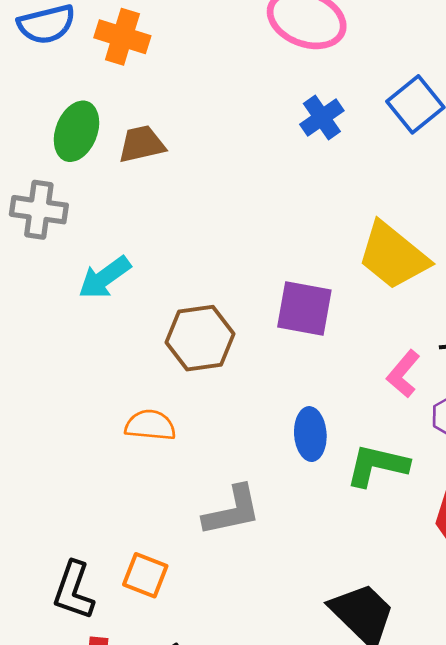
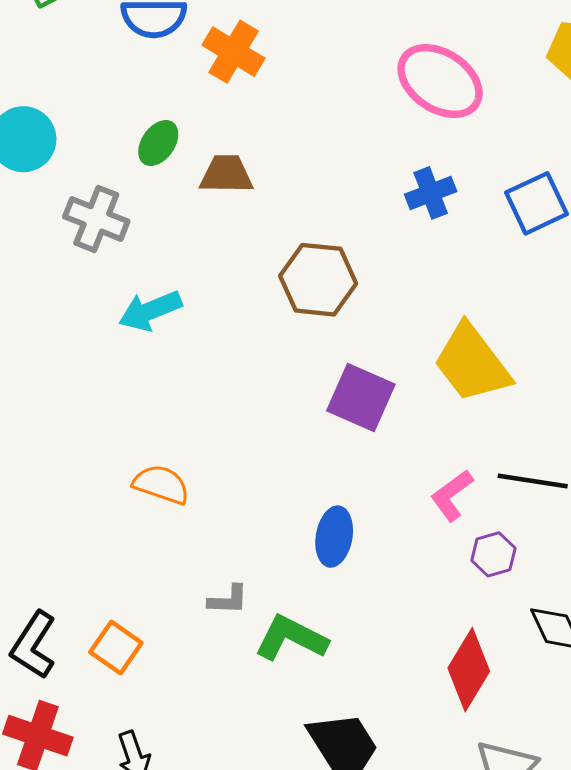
green ellipse: (77, 131) -> (158, 143), size x0.7
brown hexagon: (200, 338) -> (318, 280), moved
green L-shape: (377, 465) -> (291, 638), moved
gray L-shape: (232, 511) -> (228, 600), size x0.6

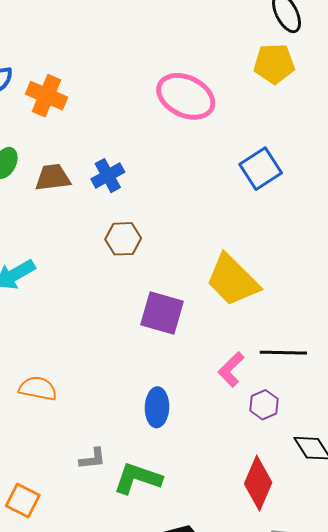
blue cross: (431, 193) -> (108, 176), moved
brown hexagon: (318, 280) -> (123, 239), size x0.7

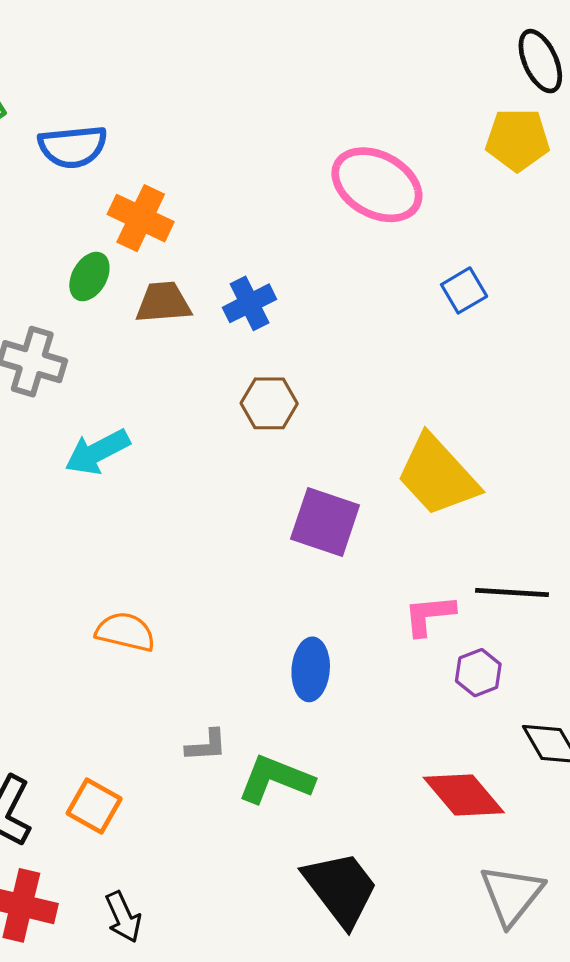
orange cross: (47, 96) -> (141, 218), moved
blue square: (261, 169) -> (464, 290), moved, size x0.7
pink L-shape: (231, 369) -> (429, 615), turned 36
red diamond: (258, 483) -> (464, 795), turned -66

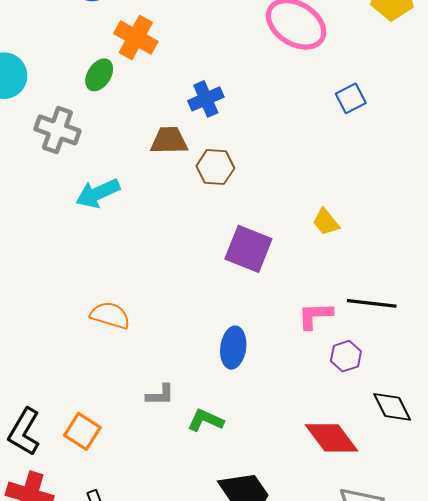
brown trapezoid: (163, 303) -> (169, 141), moved
yellow trapezoid: (437, 476) -> (326, 222), size x0.5
green L-shape: (276, 779) -> (205, 420), size x0.7

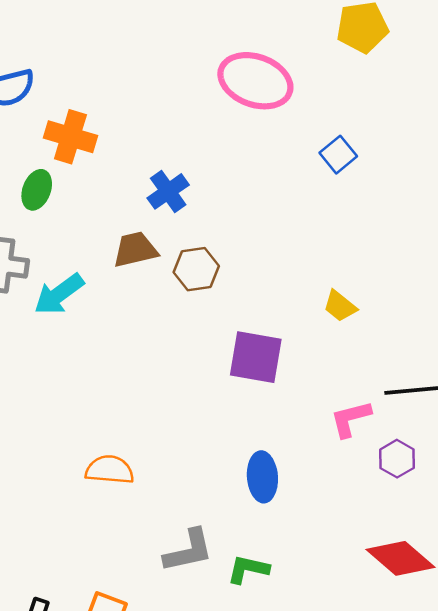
cyan arrow: (98, 193) -> (59, 294), moved
gray L-shape: (160, 395) -> (188, 551), size x1.5

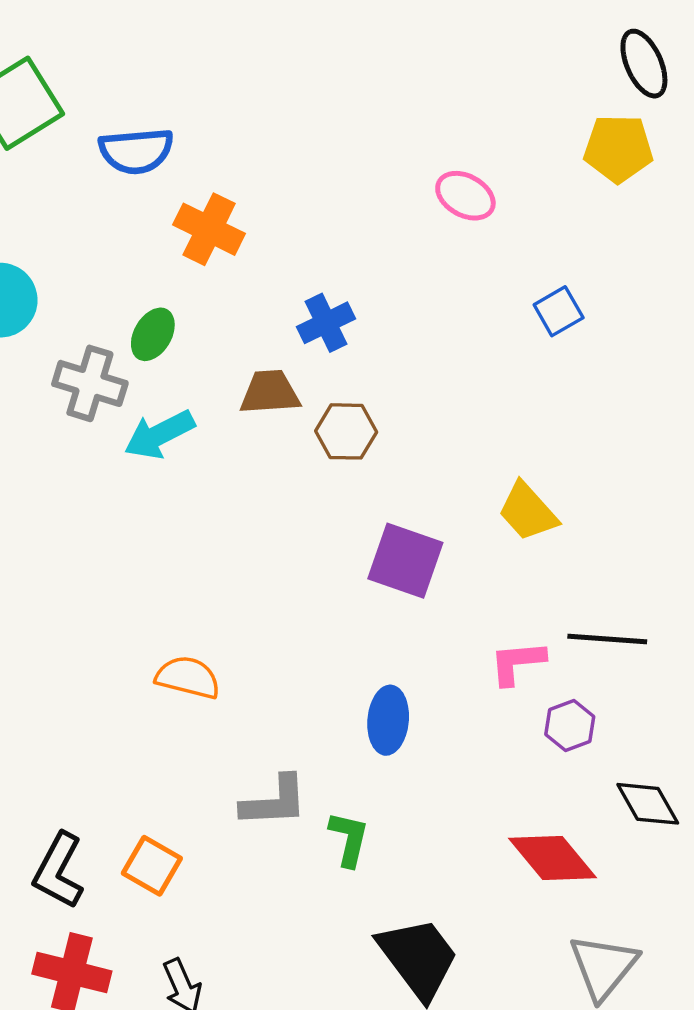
pink ellipse: (255, 81) -> (465, 196), size x0.6
green ellipse: (37, 190) -> (153, 334), moved
yellow trapezoid: (340, 306) -> (528, 512), size x1.4
green L-shape: (248, 569) -> (349, 839), turned 81

